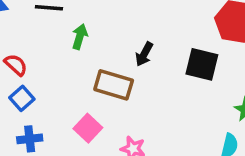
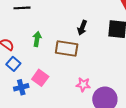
green arrow: (80, 37) -> (37, 39), moved
pink square: (88, 128) -> (40, 78), moved

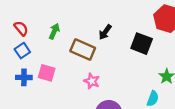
pink square: (40, 78) -> (47, 73), turned -35
pink star: (83, 85) -> (92, 81), moved

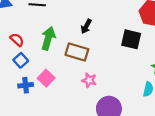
green arrow: (54, 31) -> (48, 38), size x1.5
black arrow: (105, 32) -> (86, 26), moved
pink square: (47, 73) -> (46, 78), turned 35

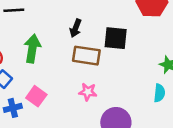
black square: (131, 39) -> (116, 38), moved
brown rectangle: (77, 52) -> (86, 56), moved

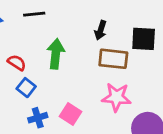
pink star: (88, 92) -> (116, 97), size x1.5
pink square: (36, 96) -> (70, 114), moved

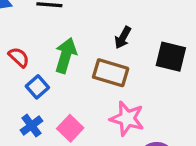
brown rectangle: (113, 59) -> (111, 73), moved
blue square: (26, 88) -> (37, 87), moved
blue cross: (38, 118) -> (31, 126), turned -30

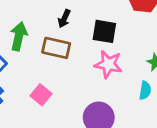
pink star: (127, 119) -> (108, 64), moved
pink square: (70, 128) -> (41, 95), moved

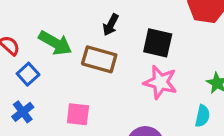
green arrow: (19, 36) -> (55, 43), turned 104
pink square: (41, 95) -> (78, 114), turned -36

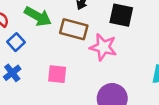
pink star: (160, 82) -> (103, 47), moved

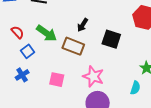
pink star: (103, 47) -> (93, 76), moved

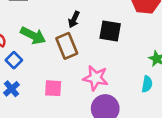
brown rectangle: (73, 46) -> (67, 46), turned 55

